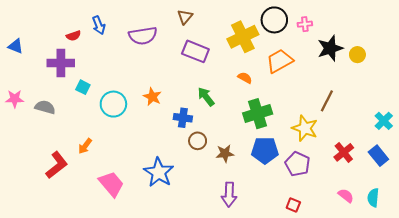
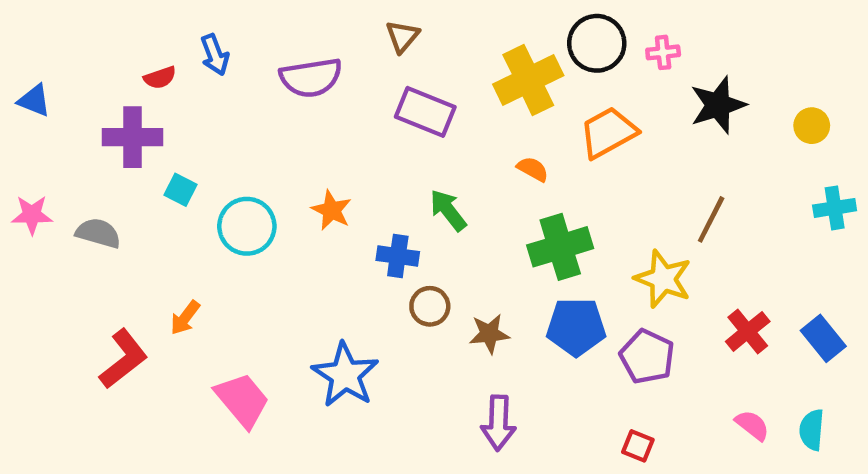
yellow circle: (357, 55) -> (812, 126), moved
cyan cross: (384, 121) -> (835, 208), moved, turned 36

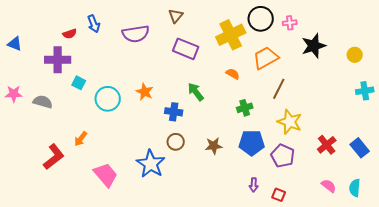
brown line: (711, 219) -> (279, 89), moved
green cross: (560, 247) -> (245, 108), size x0.6
brown circle: (430, 306) -> (176, 142), moved
purple arrow: (498, 423) -> (254, 185), moved, size x0.6

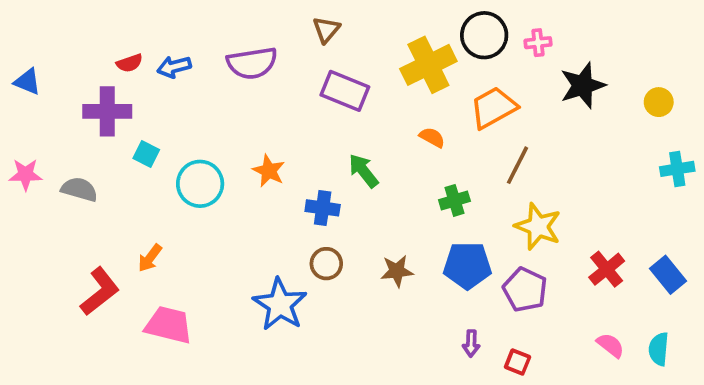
blue arrow: (94, 24) -> (174, 67), moved, turned 96
pink trapezoid: (106, 175) -> (168, 325), moved, turned -36

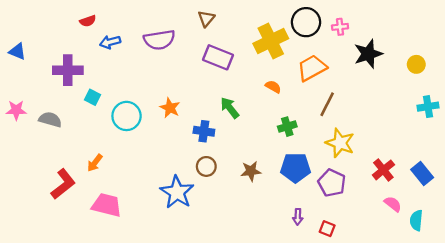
red semicircle: (129, 63) -> (88, 21), moved
pink semicircle: (610, 345) -> (393, 204), moved

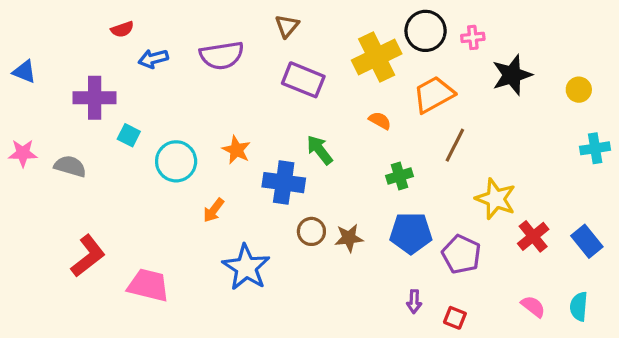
blue cross: (204, 131) -> (284, 183), size x1.4
yellow star: (340, 143) -> (496, 199), moved
orange arrow: (95, 163) -> (214, 210), moved
brown circle: (206, 166) -> (311, 231), moved
pink semicircle: (393, 204) -> (533, 306), moved

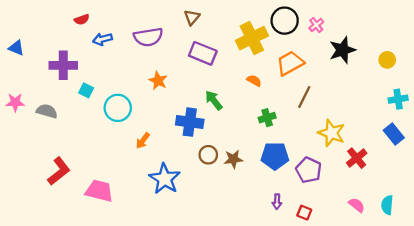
pink cross: (473, 37) -> (316, 25), turned -32
orange star: (236, 150) -> (158, 81), moved
blue rectangle: (587, 241) -> (394, 134), moved

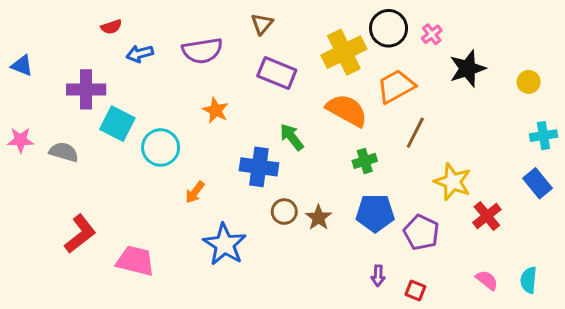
orange semicircle: (254, 81) -> (347, 110), size x2.0
cyan square: (86, 90) -> (117, 124), size x1.6
brown star: (233, 159) -> (319, 218), turned -30

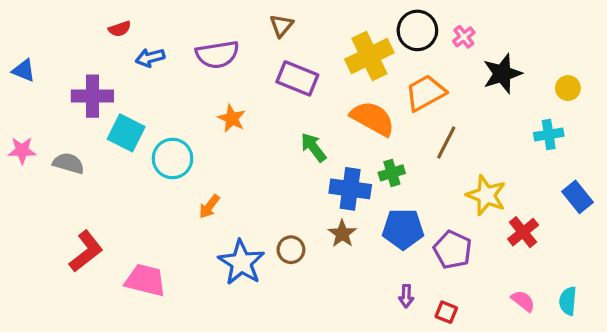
cyan cross: (544, 136) -> (549, 134), moved
blue cross: (259, 167) -> (350, 189), moved
brown circle: (284, 212) -> (291, 250), moved

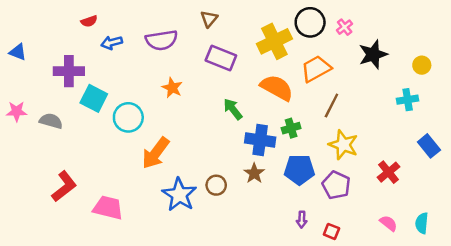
yellow star: (486, 195) -> (343, 145), moved
orange arrow: (209, 206) -> (156, 153), size x1.8

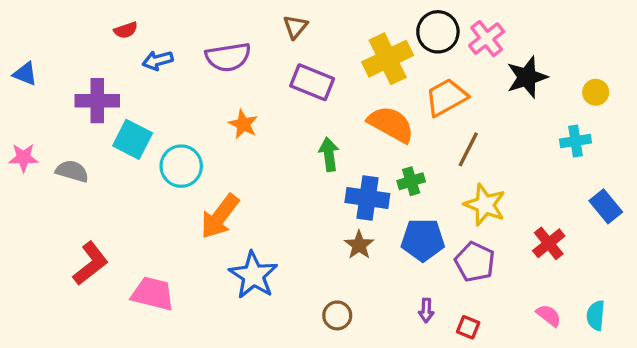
pink cross: (345, 27) -> (487, 39), size x1.5
green arrow: (233, 109) -> (329, 154), turned 30
brown circle: (216, 185) -> (337, 315), moved

